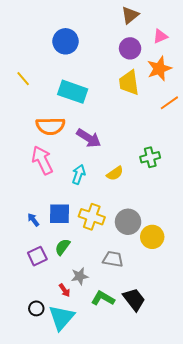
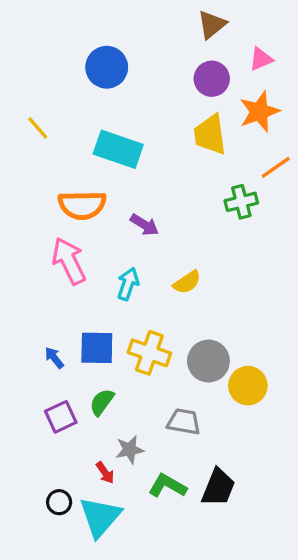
purple arrow: (89, 138) -> (144, 225), size x0.7
green cross: (150, 157) -> (241, 202), moved
black trapezoid: (134, 299) -> (218, 487), turned 60

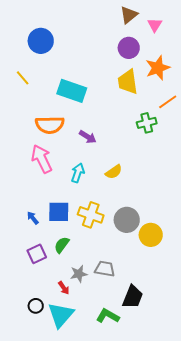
pink triangle: (261, 59) -> (155, 25), moved, turned -35
blue circle: (107, 67) -> (41, 41), moved
gray trapezoid: (184, 422) -> (105, 269), moved
green L-shape: (167, 486) -> (108, 316), moved

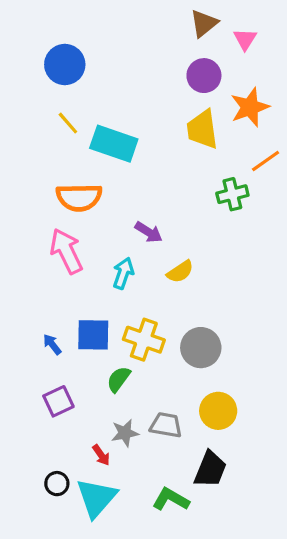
yellow line: (23, 78) -> (68, 123), moved
purple arrow: (88, 137) -> (149, 232), moved
yellow circle: (151, 235) -> (218, 411), moved
green semicircle: (62, 245) -> (119, 379), moved

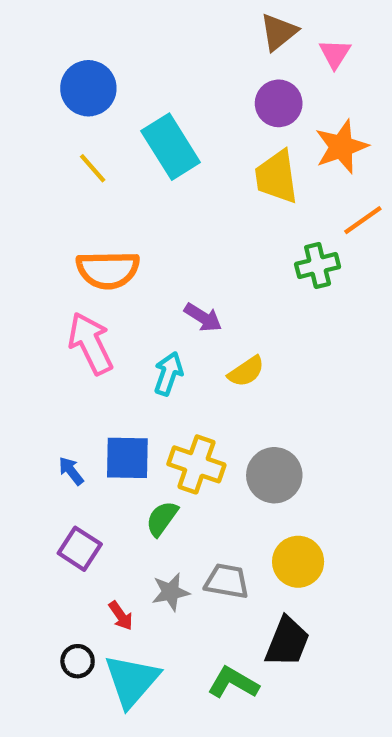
cyan rectangle: (114, 144) -> (171, 147), moved, turned 39
purple square: (58, 401) -> (80, 549), turned -32
red arrow: (101, 455) -> (121, 616), moved

